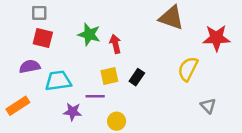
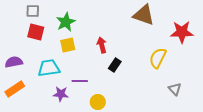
green star: (89, 34) -> (66, 22), moved, turned 30
red arrow: (115, 44) -> (102, 45), moved
purple semicircle: (30, 66) -> (14, 62), moved
yellow square: (109, 76) -> (68, 45), moved

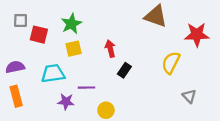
gray square: (33, 11) -> (21, 20), moved
orange rectangle: (15, 89) -> (16, 96), turned -72

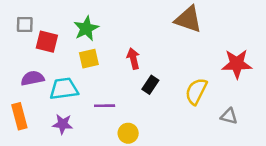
red star: (197, 35) -> (237, 64), moved
yellow semicircle: (171, 63) -> (196, 91), moved
purple semicircle: (15, 67) -> (33, 78), moved
gray triangle: (189, 96) -> (229, 116), turned -32
purple star: (66, 102) -> (63, 124), moved

